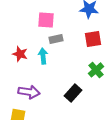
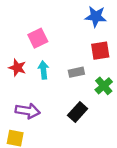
pink square: (46, 20) -> (38, 38), moved, turned -30
gray rectangle: (56, 39) -> (76, 72), moved

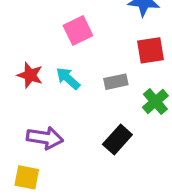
pink square: (38, 38) -> (78, 31), moved
cyan arrow: (43, 70) -> (68, 78), turned -42

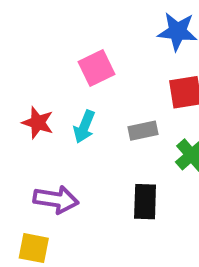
cyan arrow: (68, 78) -> (84, 127), turned -110
black rectangle: (117, 139) -> (145, 202), turned -40

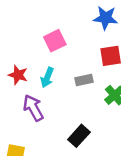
purple arrow: (56, 200) -> (33, 108), moved, turned -128
black rectangle: (145, 202) -> (79, 136), moved, turned 40

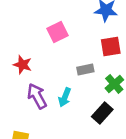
cyan arrow: (47, 77) -> (65, 97), moved
black rectangle: (79, 136) -> (102, 113), moved

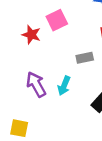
red star: (22, 65) -> (31, 35), moved

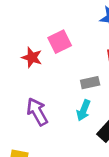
cyan arrow: (64, 86) -> (83, 110), moved

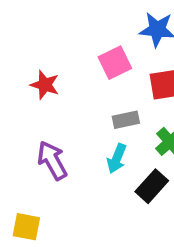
pink square: (60, 42) -> (115, 63), moved

